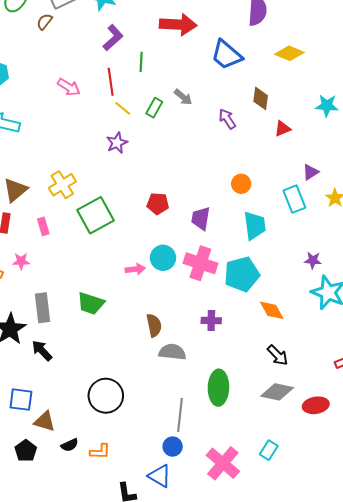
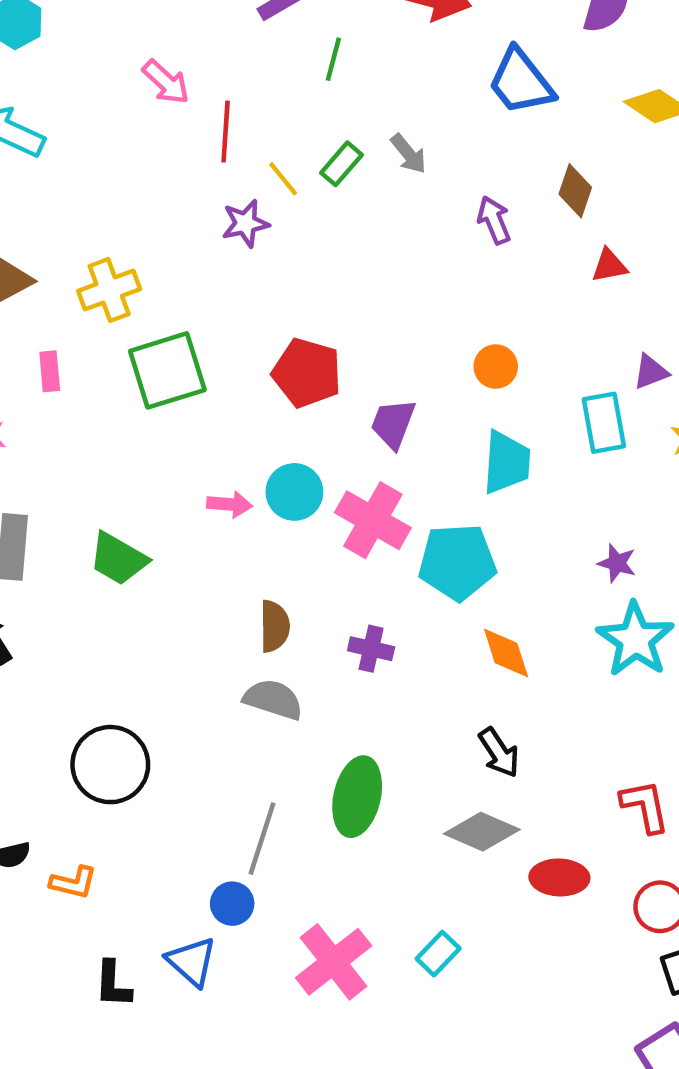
red line: (111, 82) -> (226, 132), moved
yellow line: (123, 108) -> (283, 179), moved
red pentagon: (158, 204) -> (307, 373), size x1.4
brown semicircle: (154, 325) -> (275, 626), moved

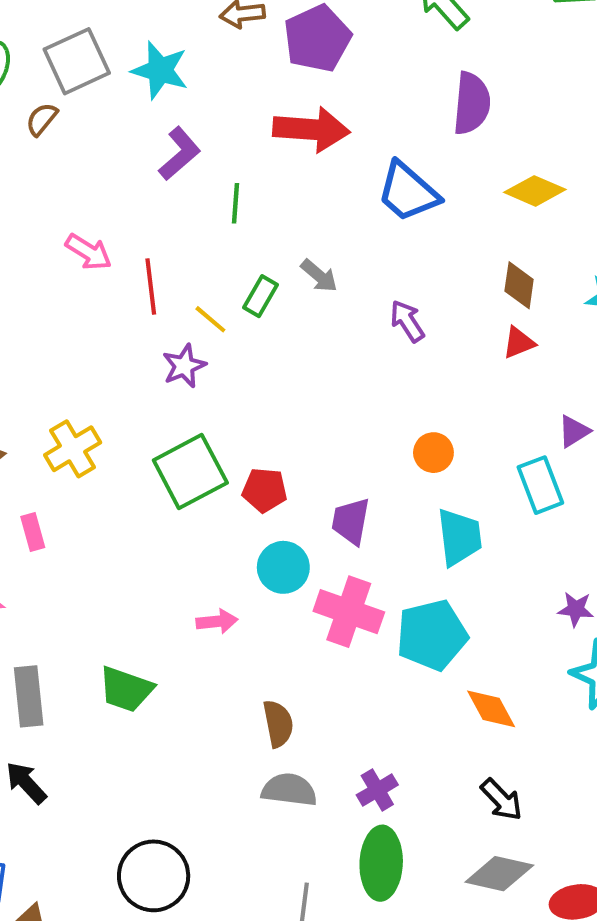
brown diamond: (575, 191) -> (519, 285), moved
green square: (167, 370) -> (190, 472), moved
red pentagon: (307, 373) -> (265, 490), size x0.7
cyan circle: (294, 492) -> (283, 567), moved
purple cross: (371, 649) -> (377, 790), moved, turned -33

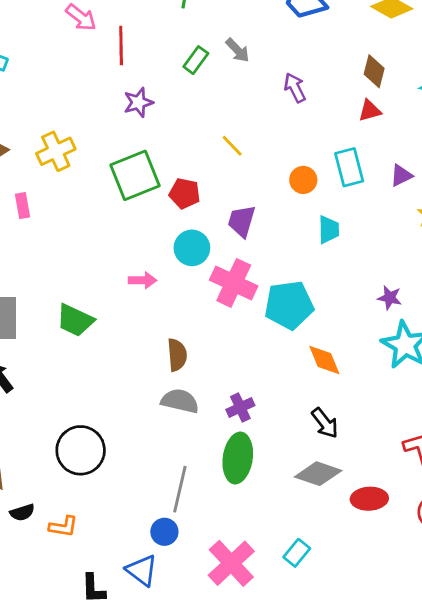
yellow line: (210, 319) -> (232, 146), moved
cyan rectangle: (540, 485) -> (349, 167), moved
cyan trapezoid: (459, 537) -> (329, 230), moved, size x0.7

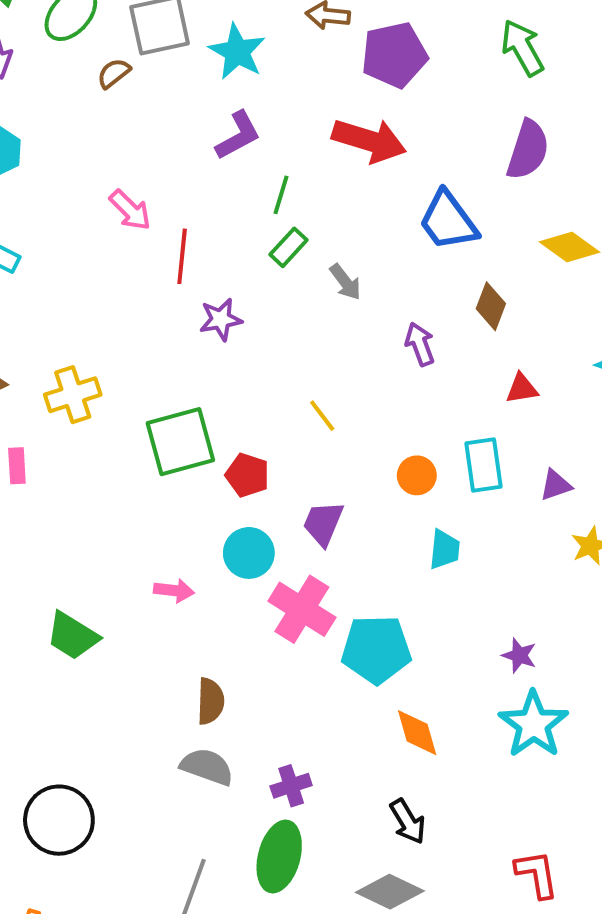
green rectangle: (196, 60) -> (288, 247), moved
brown diamond: (374, 71) -> (491, 306), moved
purple star: (138, 102) -> (221, 319), moved

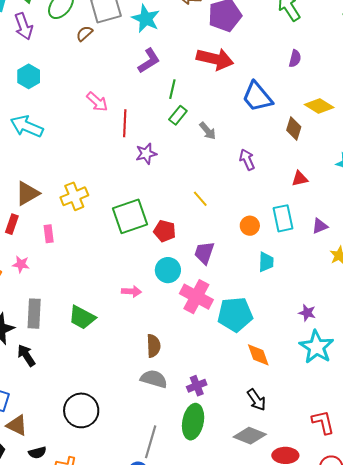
purple semicircle: (528, 150) -> (295, 59), size x0.6
brown diamond: (491, 306) -> (294, 128), moved

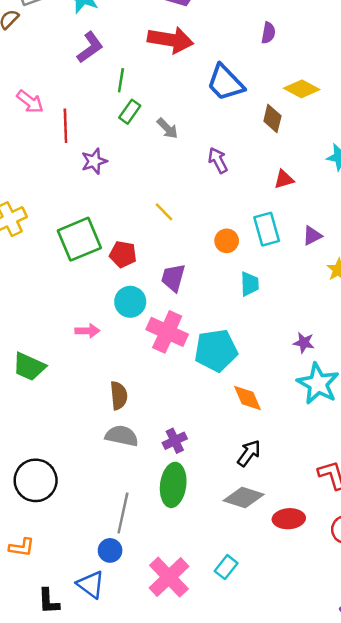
black arrow: (256, 400) -> (249, 453), turned -105

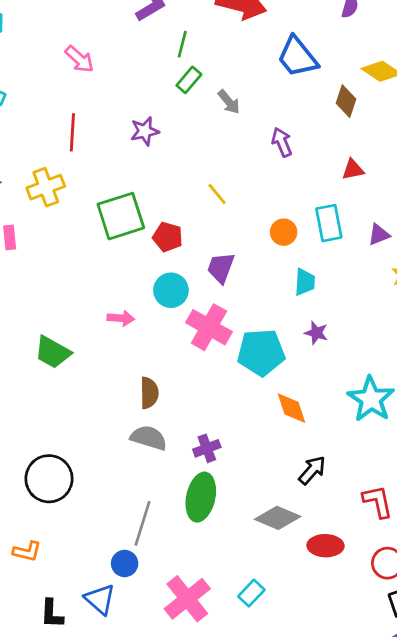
red line: (65, 126) -> (72, 132), moved
purple star: (304, 343) -> (316, 333), moved
black arrow: (249, 453) -> (312, 470), moved

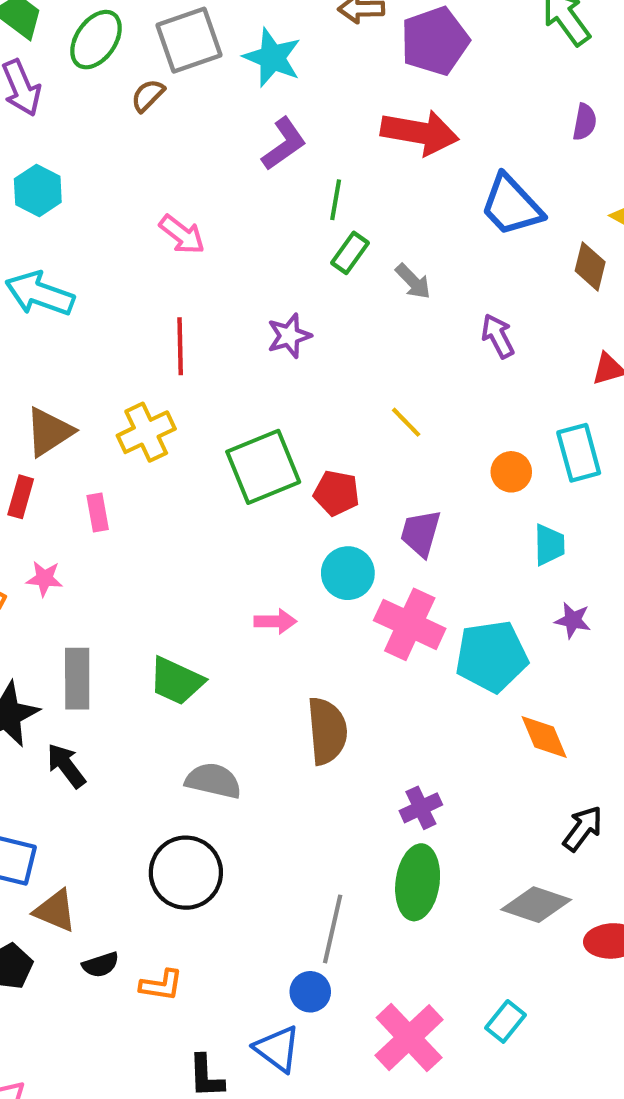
brown semicircle: (149, 393) -> (327, 731), size x1.4
gray semicircle: (149, 438) -> (213, 781), moved

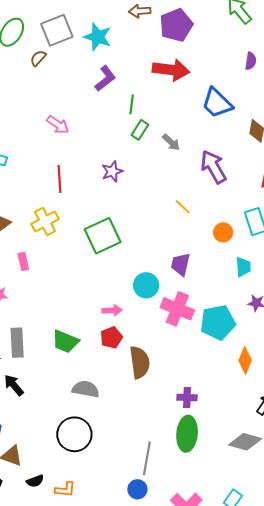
purple arrow: (498, 336) -> (213, 167), size x1.6
yellow line: (406, 422) -> (183, 207), moved
red pentagon: (337, 493) -> (111, 338), moved, turned -30
orange diamond: (544, 737) -> (245, 360), turned 48
purple cross: (421, 808) -> (187, 398), turned 30

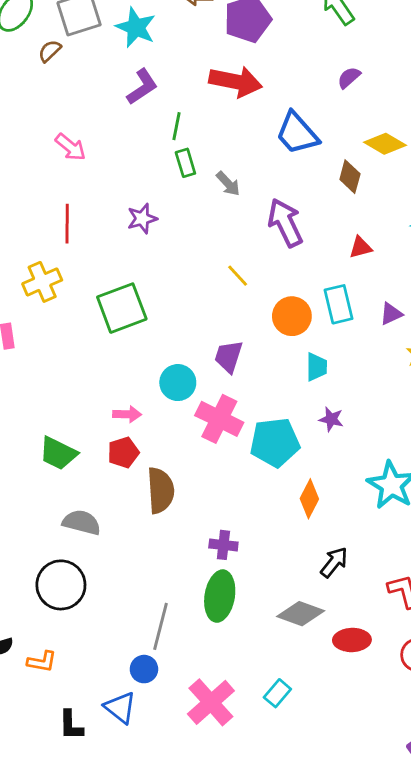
purple semicircle: (251, 61) -> (349, 78), turned -144
green rectangle: (140, 130) -> (185, 163), turned -54
orange circle: (223, 232) -> (292, 316), size x1.4

